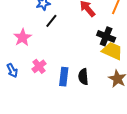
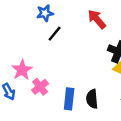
pink star: (22, 37) -> (22, 70), moved

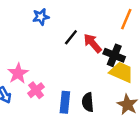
red arrow: (97, 19) -> (93, 43), moved
black line: (55, 34) -> (71, 37), moved

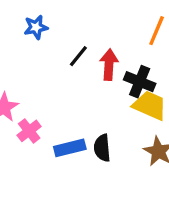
red arrow: (93, 43) -> (109, 65), turned 45
blue rectangle: (65, 102) -> (70, 148), turned 70

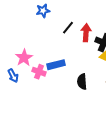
pink cross: (29, 131) -> (39, 72), turned -32
blue rectangle: (70, 148) -> (56, 65), moved

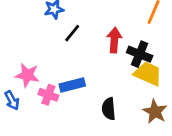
black line: (68, 28) -> (72, 33), moved
pink star: (24, 58) -> (27, 75), turned -30

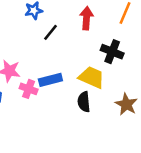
red arrow: (114, 40) -> (86, 18), moved
yellow trapezoid: (148, 74) -> (92, 77), moved

